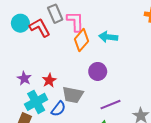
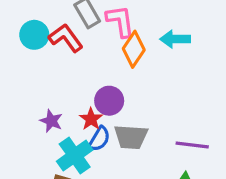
purple circle: (98, 71) -> (109, 101), moved
purple line: (111, 105) -> (192, 145), turned 36
blue semicircle: (58, 109) -> (99, 139), moved

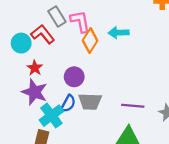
cyan circle: (34, 35) -> (21, 43), moved
red star: (91, 119) -> (35, 68), moved
purple star: (51, 121) -> (34, 92), size x1.6

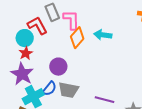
cyan circle: (21, 43) -> (25, 38), moved

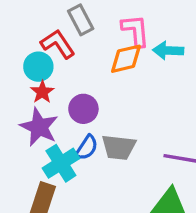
pink L-shape: (71, 20) -> (136, 31), moved
orange diamond: (77, 38) -> (126, 59), turned 40
purple circle: (58, 67) -> (83, 109), moved

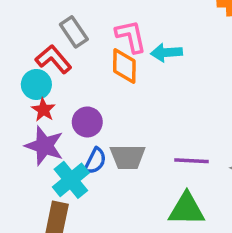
orange diamond: (126, 59) -> (124, 66), turned -69

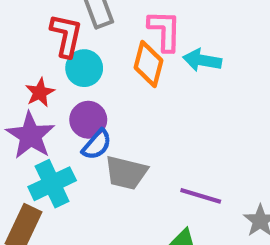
red L-shape: (53, 59) -> (66, 35), turned 39
cyan circle: (36, 84) -> (84, 68), moved
blue semicircle: (95, 161) -> (97, 145), moved

